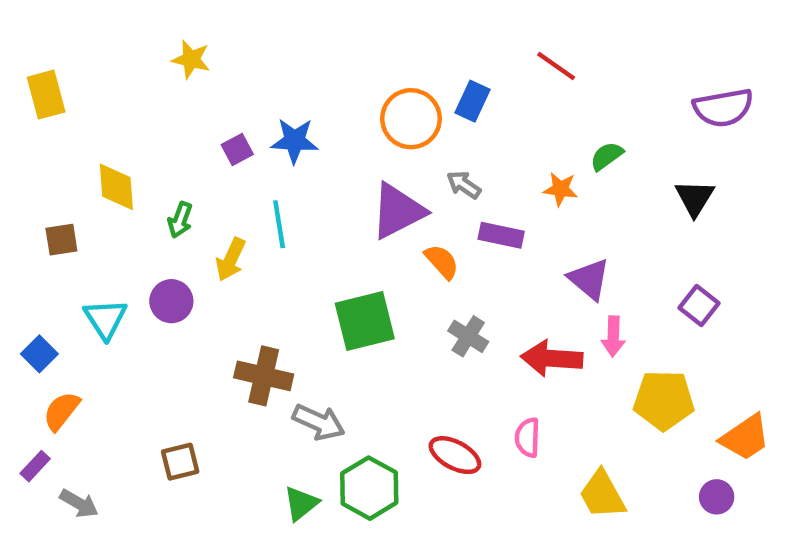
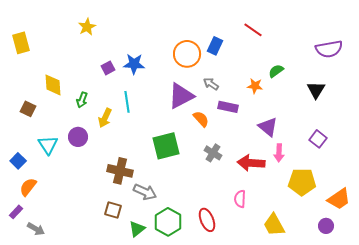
yellow star: (191, 59) -> (87, 27), turned 30
brown square: (61, 240) -> (28, 109), turned 35
red ellipse: (455, 455) -> (207, 220), moved, turned 40
brown square: (180, 462) -> (113, 210), moved, turned 30

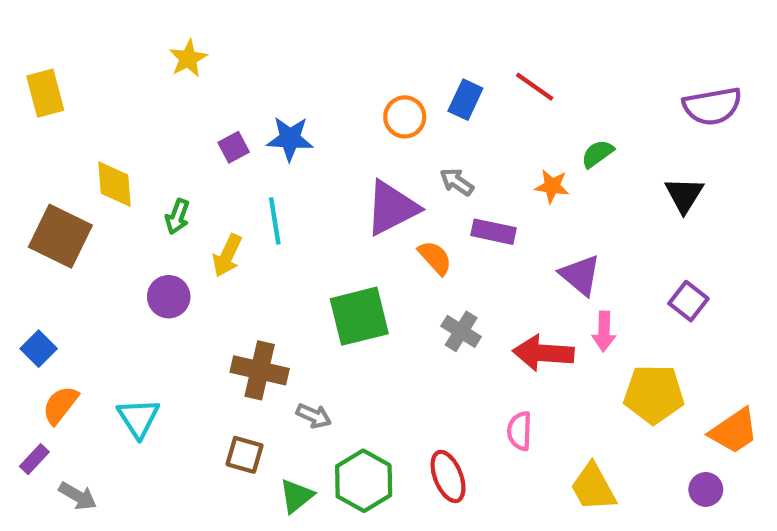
red line: (253, 30) -> (535, 87), moved
orange circle: (187, 54) -> (405, 117), size x0.7
brown square: (28, 109) -> (60, 236), size x1.8
cyan triangle: (48, 145) -> (138, 418), moved
gray arrow: (145, 192) -> (314, 416), size x0.7

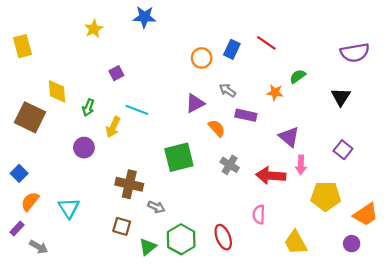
blue star: (290, 139) -> (144, 17), moved
purple triangle: (392, 208) -> (195, 103), size x0.7
cyan line: (275, 221) -> (137, 110), turned -60

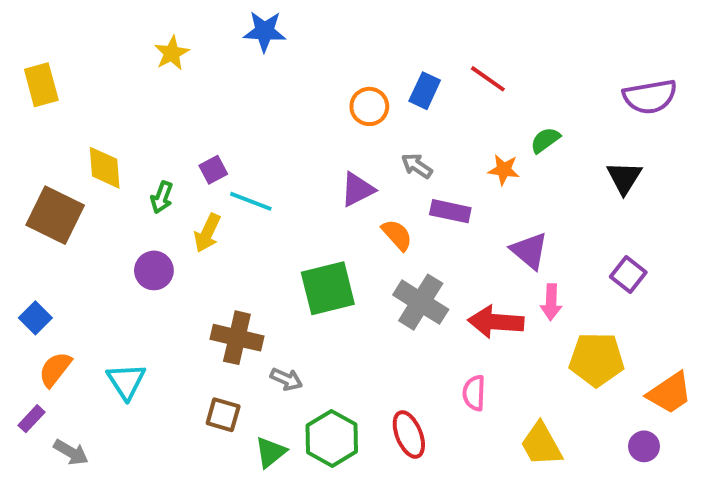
purple square: (116, 73) -> (213, 170), moved
gray cross: (230, 165) -> (421, 302), size x1.5

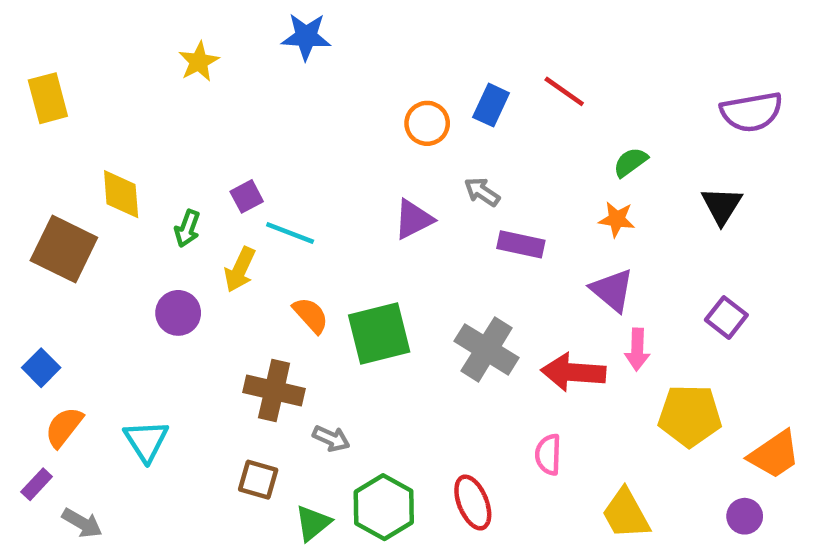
orange star: (504, 170) -> (617, 219), moved
orange semicircle: (397, 235) -> (311, 315), moved

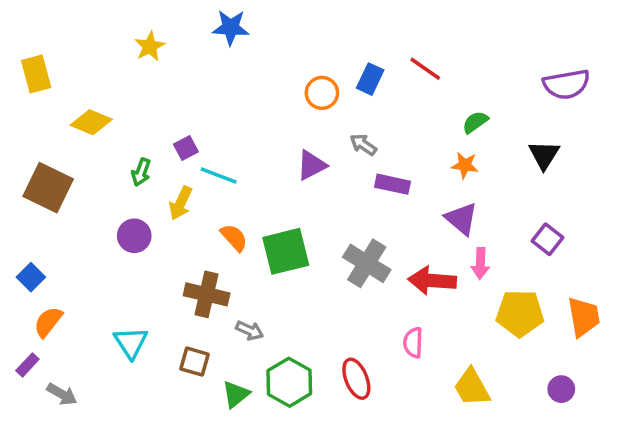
yellow diamond: (121, 194) -> (91, 122), moved, turned -63
cyan triangle: (146, 441) -> (131, 343), moved
orange trapezoid: (774, 455) -> (584, 317), moved, turned -66

